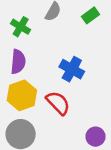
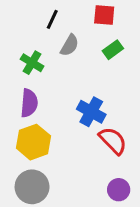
red semicircle: (58, 103) -> (113, 141), moved

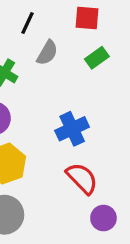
blue cross: (91, 112) -> (72, 129), turned 36
red semicircle: (113, 141) -> (82, 178), moved

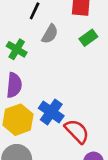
blue cross: (72, 129) -> (51, 112), moved, turned -30

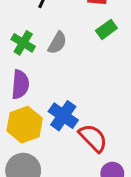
gray semicircle: (50, 34) -> (57, 43), moved

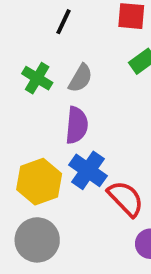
purple semicircle: (20, 84) -> (77, 125), moved

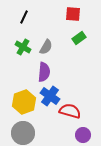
black line: (64, 22) -> (24, 17), moved
red semicircle: (126, 199) -> (70, 111), turned -30

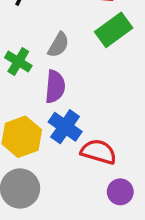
green rectangle: (79, 38) -> (114, 30), size x1.5
green cross: (23, 47) -> (18, 62), moved

